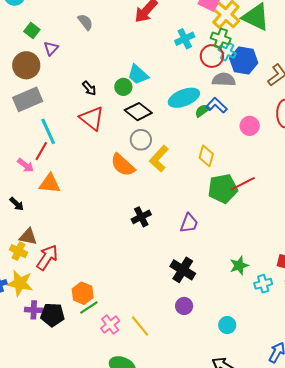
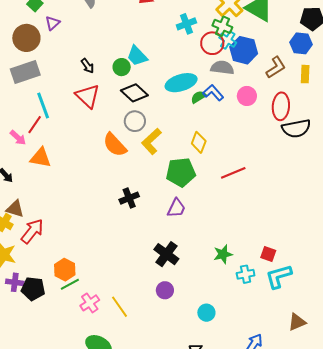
pink circle: (250, 126) -> (247, 96), moved
green pentagon: (223, 189) -> (181, 172), moved

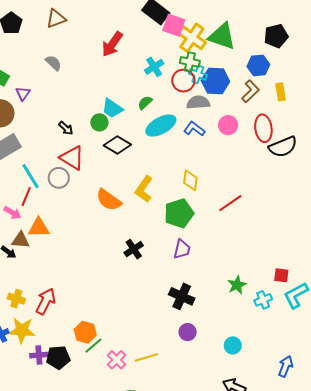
blue hexagon: (301, 43) -> (258, 65), moved
green semicircle: (198, 97) -> (145, 103), moved
gray circle: (135, 121) -> (59, 178), moved
brown triangle: (15, 209) -> (21, 240), moved
yellow line: (120, 307) -> (146, 357), turned -60

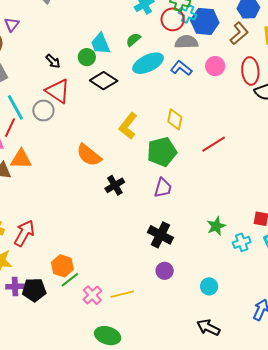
cyan trapezoid: (112, 108) -> (100, 44), turned 30
orange semicircle: (109, 200) -> (89, 155), moved

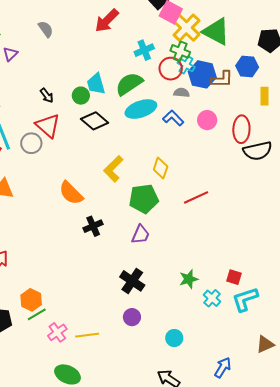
brown L-shape: (239, 33) -> (222, 79), moved, turned 35
green semicircle: (133, 40) -> (129, 84), size x1.8
gray semicircle: (186, 42) -> (182, 93), size x0.7
cyan cross: (242, 242) -> (212, 298), turned -36

